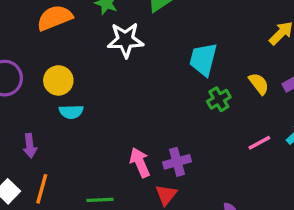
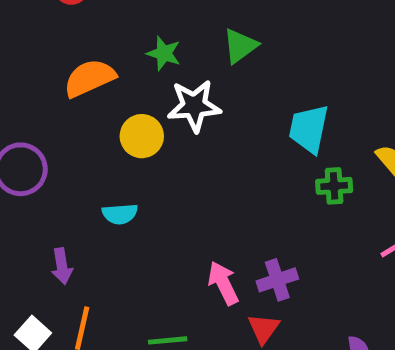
yellow circle: (58, 80) -> (142, 136), moved
green cross: (219, 99) -> (334, 186), turned 30

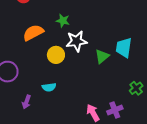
green triangle: (240, 46) -> (102, 56), moved
green cross: (334, 186) -> (136, 88), moved, turned -32
purple arrow: (62, 266) -> (27, 102), moved, turned 32

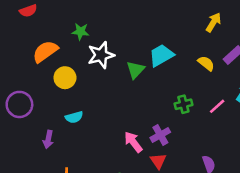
cyan trapezoid: (124, 48) -> (161, 55), turned 60
yellow circle: (56, 55) -> (65, 78), moved
green cross: (136, 88) -> (183, 104), turned 32

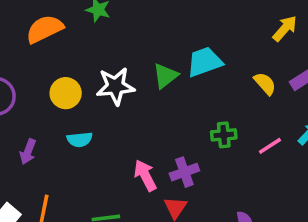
white star: (101, 55) -> (115, 86), moved
yellow circle: (65, 78) -> (66, 93), moved
cyan semicircle: (74, 117) -> (80, 139), moved

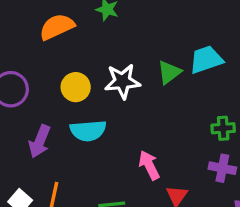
cyan semicircle: (80, 139) -> (88, 131), size x1.5
purple arrow: (28, 152) -> (40, 141), size x1.4
purple cross: (184, 172) -> (222, 168), moved, turned 30

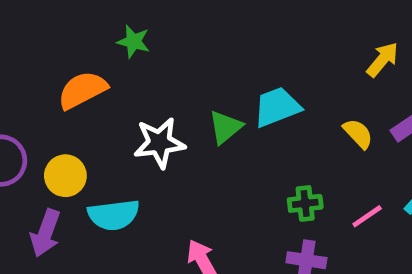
orange semicircle: (57, 27) -> (82, 90), moved
yellow circle: (76, 87) -> (65, 176), moved

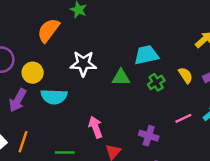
orange semicircle: (82, 90) -> (48, 30), turned -35
green triangle: (225, 127) -> (121, 77), moved, turned 30
green cross: (305, 203) -> (156, 82), moved, turned -35

